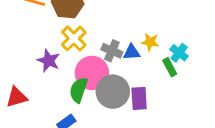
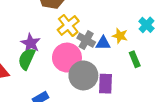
yellow cross: (74, 38) -> (68, 25), moved
cyan cross: (179, 53) -> (146, 25), moved
green semicircle: (79, 90) -> (27, 59), moved

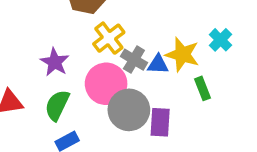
yellow star: (120, 36) -> (182, 54), size x1.5
green semicircle: (27, 59) -> (57, 105), moved

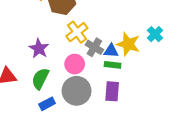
pink circle: (106, 84) -> (75, 64), size x0.7
green rectangle: (203, 88) -> (113, 65), moved, turned -63
gray circle: (129, 110) -> (77, 91), moved

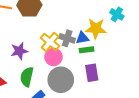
yellow cross: (77, 32) -> (50, 42), moved
purple star: (39, 49) -> (19, 51), turned -30

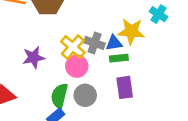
green semicircle: (27, 77) -> (59, 96), moved
gray circle: (61, 80) -> (85, 95), size x0.7

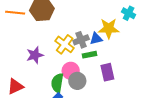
gray cross: (95, 43) -> (81, 40), turned -35
green rectangle: (119, 58) -> (89, 55), moved
pink circle: (77, 66) -> (71, 71), moved

